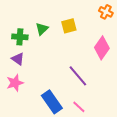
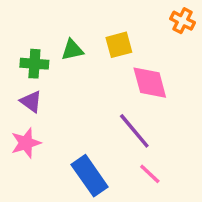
green triangle: (42, 29) -> (72, 50), turned 32
pink diamond: (102, 48) -> (150, 83), moved, turned -50
pink line: (79, 107) -> (150, 174), moved

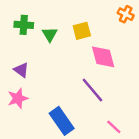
green triangle: (72, 50) -> (50, 34), turned -49
green cross: (34, 64) -> (24, 25), moved
pink line: (150, 174) -> (114, 127), moved

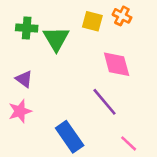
orange cross: (126, 14) -> (122, 16), moved
yellow square: (82, 31) -> (92, 21), moved, turned 30
green triangle: (50, 34) -> (56, 39), size x1.5

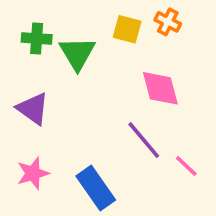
purple triangle: (24, 79) -> (33, 109), size x1.4
pink star: (20, 111) -> (33, 173), moved
pink line: (129, 143) -> (186, 166), moved

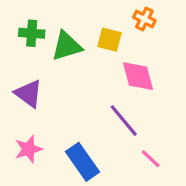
yellow square: (127, 29) -> (109, 40), moved
green triangle: (77, 53) -> (67, 46), turned 44
pink line: (186, 166) -> (151, 159), moved

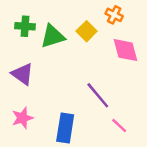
yellow square: (109, 40) -> (87, 31), turned 30
pink diamond: (138, 76) -> (125, 50), moved
blue rectangle: (82, 162) -> (65, 128), turned 44

